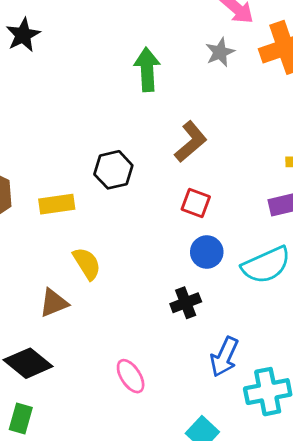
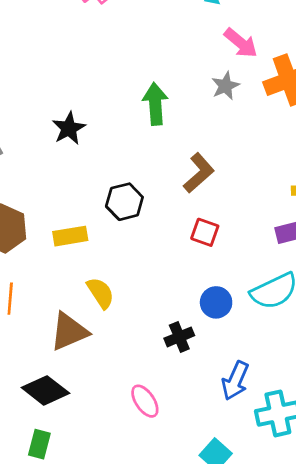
black star: (23, 35) -> (69, 128), moved
blue circle: (207, 252) -> (216, 302), moved
brown triangle: (54, 303) -> (69, 332), size x1.4
black cross: (186, 303) -> (179, 337), moved

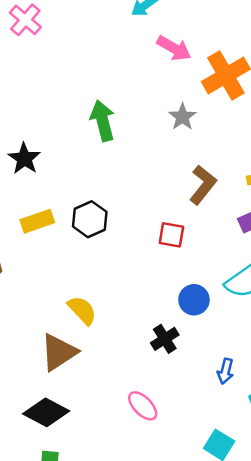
gray star: (225, 86) -> (183, 117), moved
brown L-shape: (199, 173) -> (203, 185), moved
yellow rectangle: (70, 236) -> (37, 221), moved
blue arrow: (235, 381) -> (225, 371), size x0.7

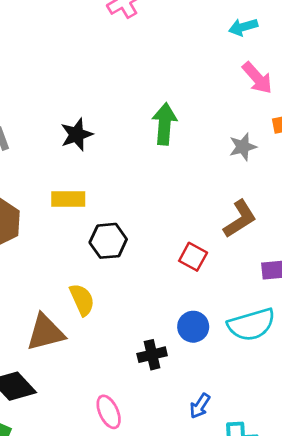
black hexagon: (90, 219) -> (108, 241), moved

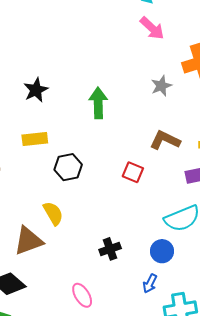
pink arrow: (257, 78) -> (152, 28), moved
green arrow: (165, 124) -> (98, 103), moved
brown L-shape: (240, 219) -> (165, 140), turned -116
blue circle: (193, 327) -> (162, 251), moved

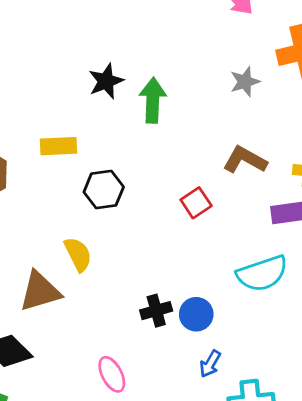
black star: (36, 90) -> (106, 81), moved
red square: (133, 172) -> (196, 203), turned 30
blue circle: (162, 251) -> (196, 314), moved

